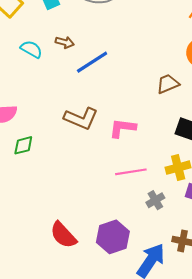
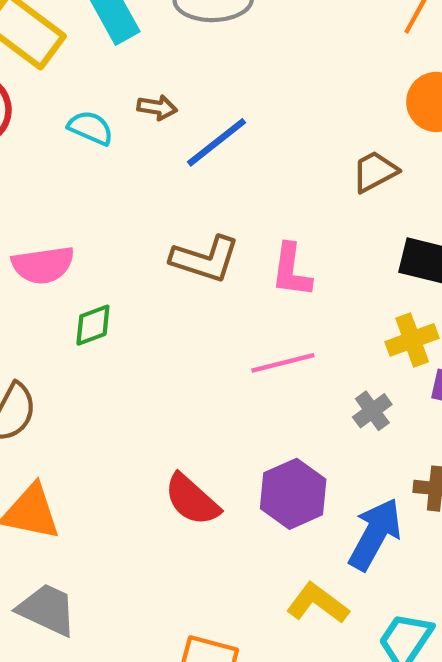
pink L-shape: (122, 128) -> (291, 270), turned -84
pink line: (131, 172) -> (283, 363), moved

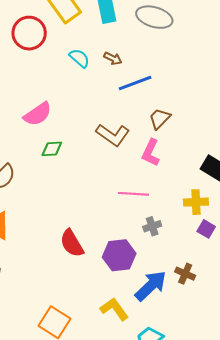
brown trapezoid: (375, 172) -> (160, 119), moved, turned -35
pink semicircle: (43, 265) -> (38, 114), turned -44
gray cross: (372, 411) -> (152, 226), moved

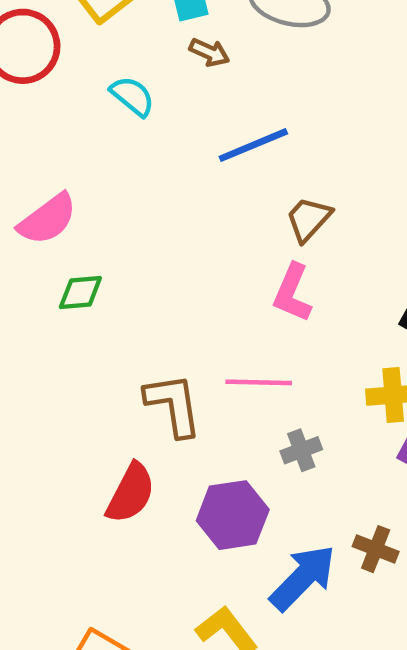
brown arrow: (113, 58) -> (209, 52), moved
brown L-shape: (113, 135) -> (173, 405), moved, turned -132
red semicircle: (72, 243) -> (131, 493), turned -120

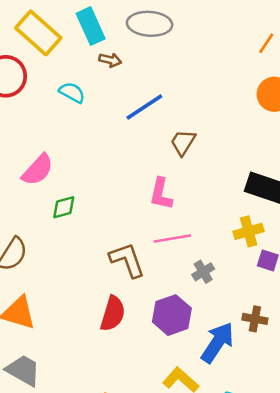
pink L-shape: (292, 293) -> (161, 194), moved

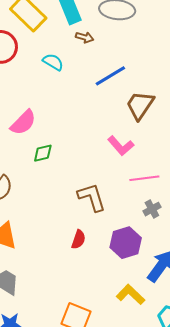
brown trapezoid: (183, 142) -> (140, 105), size x1.4
pink L-shape: (161, 194) -> (121, 146), turned -56
pink line: (172, 238) -> (144, 178), moved
red semicircle: (113, 314) -> (79, 239), size x0.7

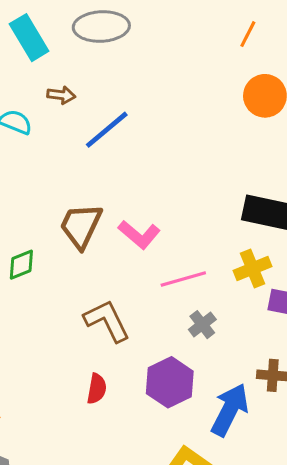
brown arrow: (85, 37) -> (61, 95), moved
brown trapezoid: (140, 105) -> (81, 226), moved

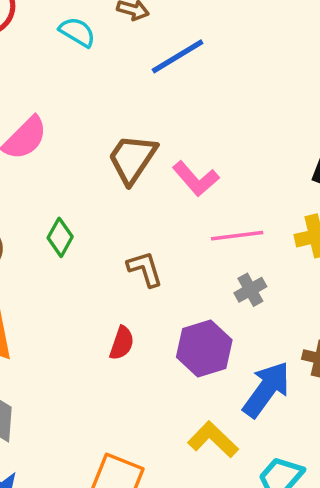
green diamond: (21, 265) -> (60, 237), moved, turned -48
brown L-shape: (107, 321) -> (145, 269), size x0.7

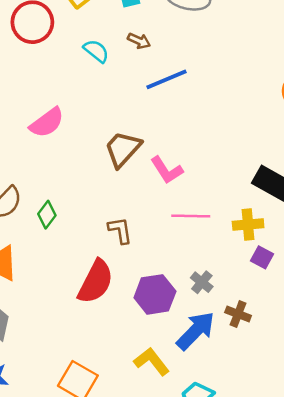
green diamond: (60, 237) -> (47, 215), moved
gray cross: (250, 290) -> (202, 282), moved, turned -30
red semicircle: (122, 343) -> (96, 282), size x1.8

